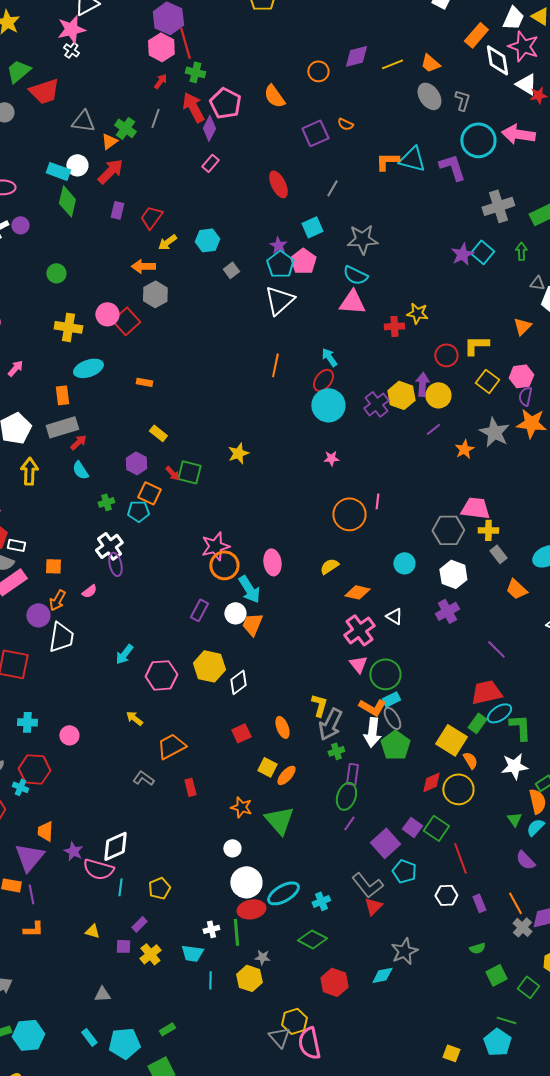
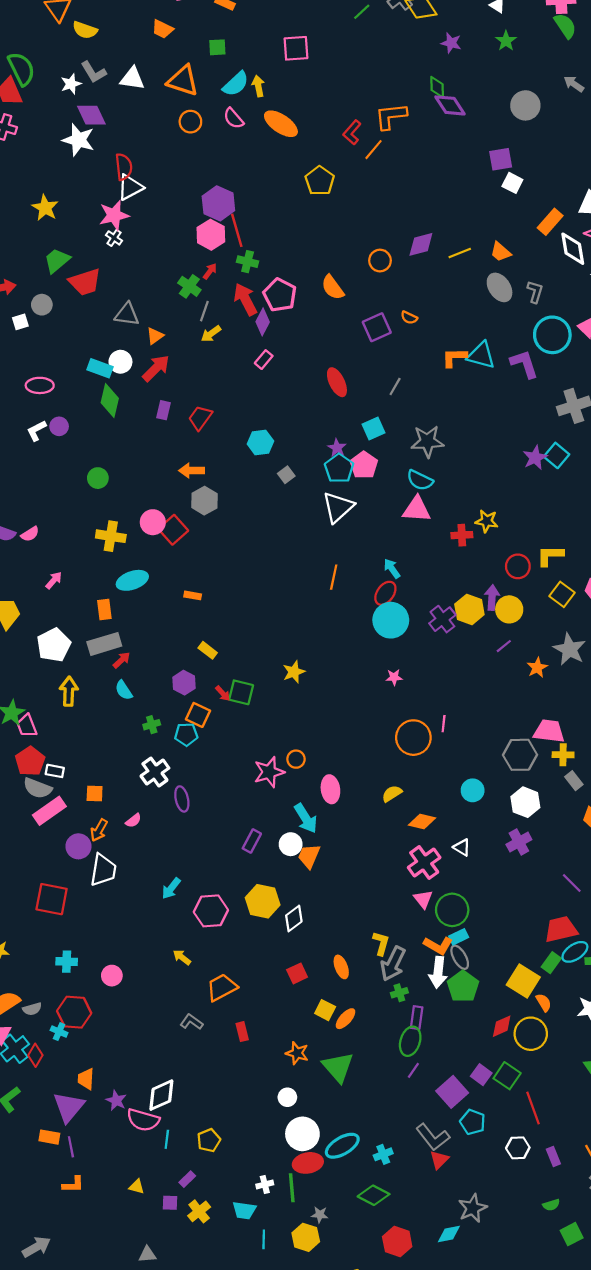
green cross: (125, 128) -> (189, 286), moved
yellow arrow: (167, 242) -> (211, 334), moved
purple ellipse: (115, 564) -> (182, 799), moved
orange circle: (224, 565) -> (296, 759), moved, size x0.6

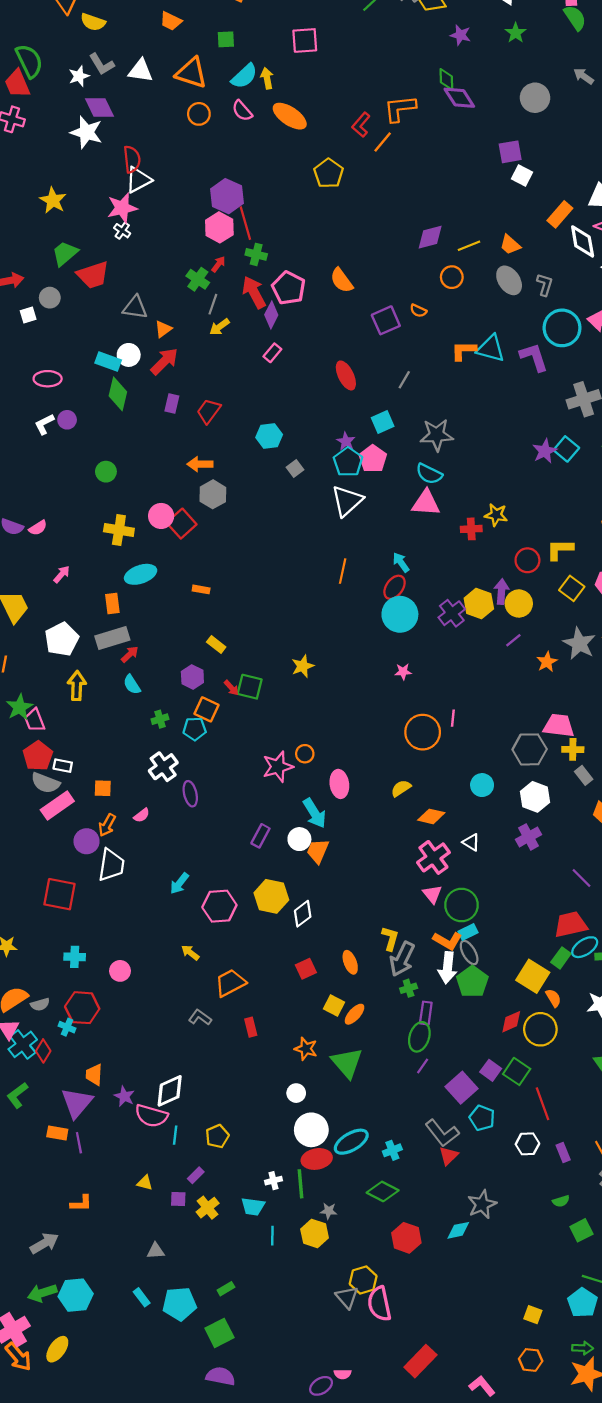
orange circle: (380, 261) -> (452, 277), moved
orange L-shape: (73, 1184) -> (81, 1203), moved

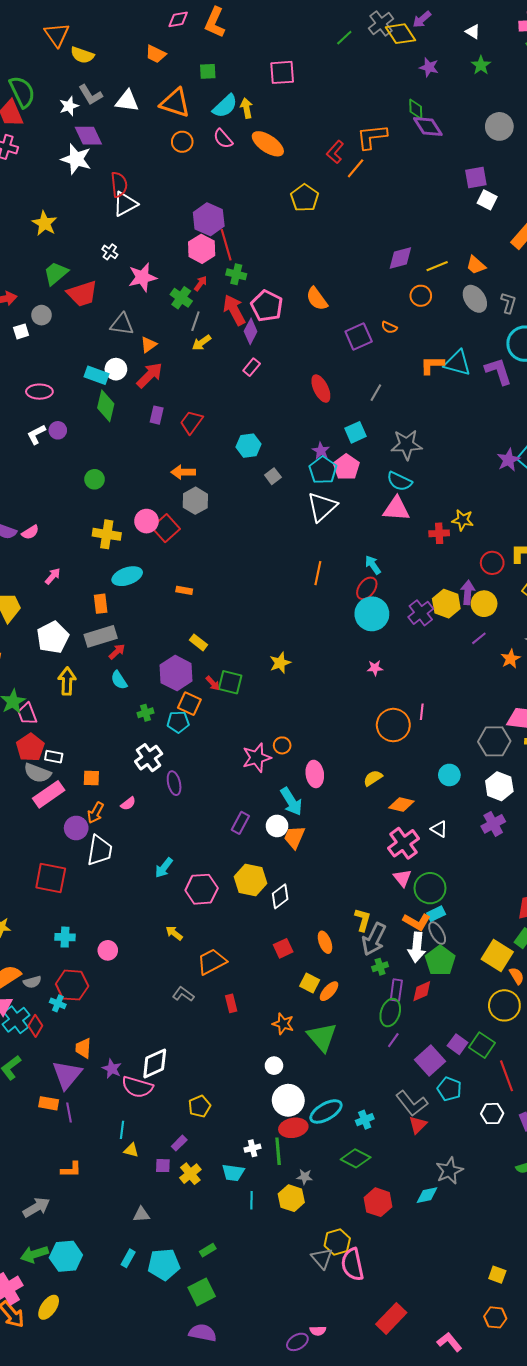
pink star: (122, 208) -> (142, 277), moved
purple hexagon: (192, 677) -> (176, 673), size x1.5
red diamond: (511, 1022) -> (422, 991), moved
cyan line: (175, 1135) -> (122, 1130), moved
cyan rectangle: (142, 1297) -> (128, 1258), turned 66

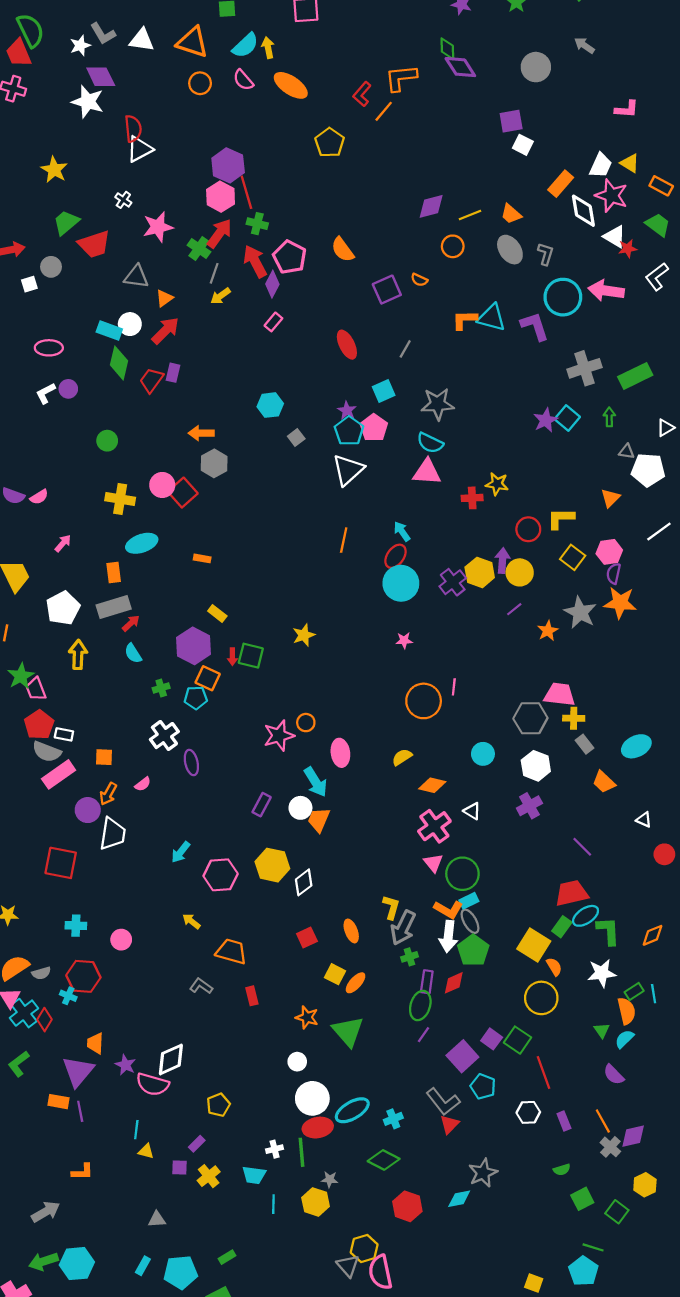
red arrow: (201, 283) -> (219, 233), size x1.8
red trapezoid: (191, 422) -> (151, 380), moved
red arrow: (213, 683) -> (232, 657), turned 42
orange trapezoid: (212, 962) -> (231, 951), turned 44

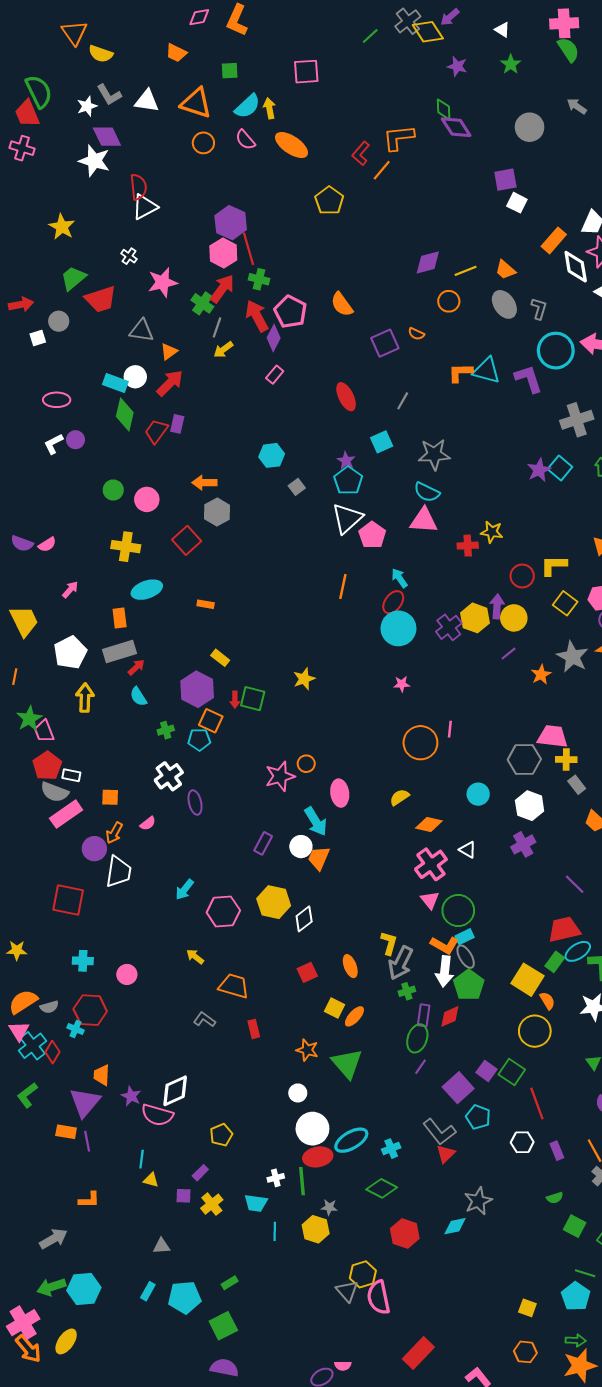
pink pentagon: (374, 428) -> (372, 535), moved
pink circle: (162, 485) -> (147, 499), moved
green square: (582, 1199) -> (575, 1226), turned -35

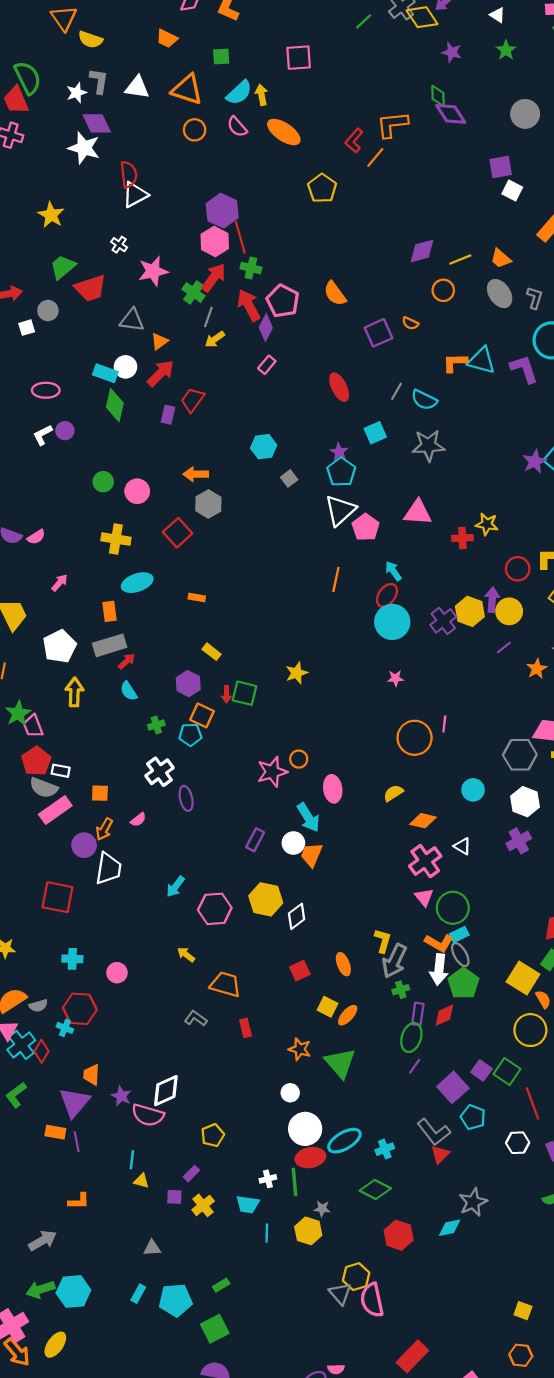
gray L-shape: (109, 95) -> (99, 81), turned -140
red trapezoid: (156, 431) -> (192, 400), moved
cyan semicircle: (427, 492) -> (424, 400), moved
purple hexagon: (197, 689) -> (188, 684), size x0.7

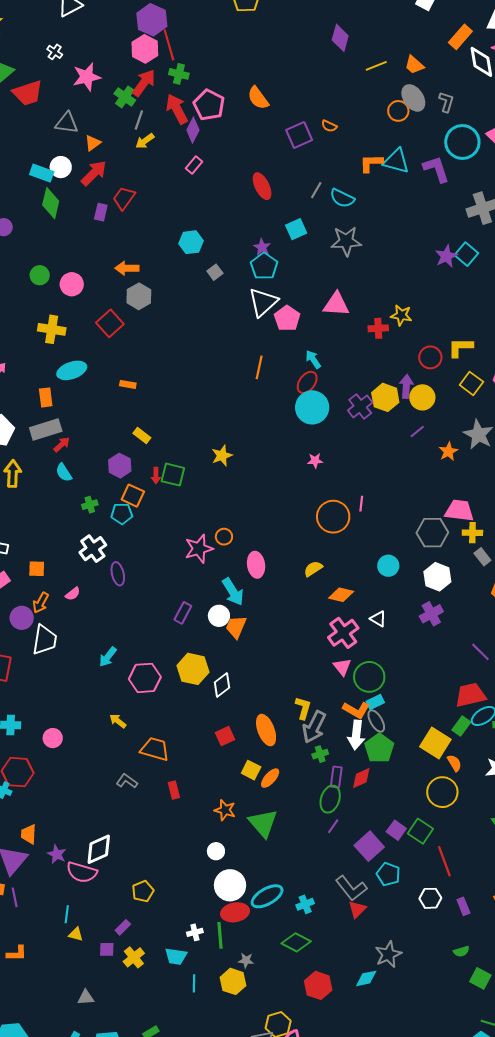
purple diamond: (422, 251) -> (340, 38), moved, turned -60
orange circle: (443, 290) -> (398, 111), moved
orange ellipse: (343, 964) -> (266, 730), size x1.4

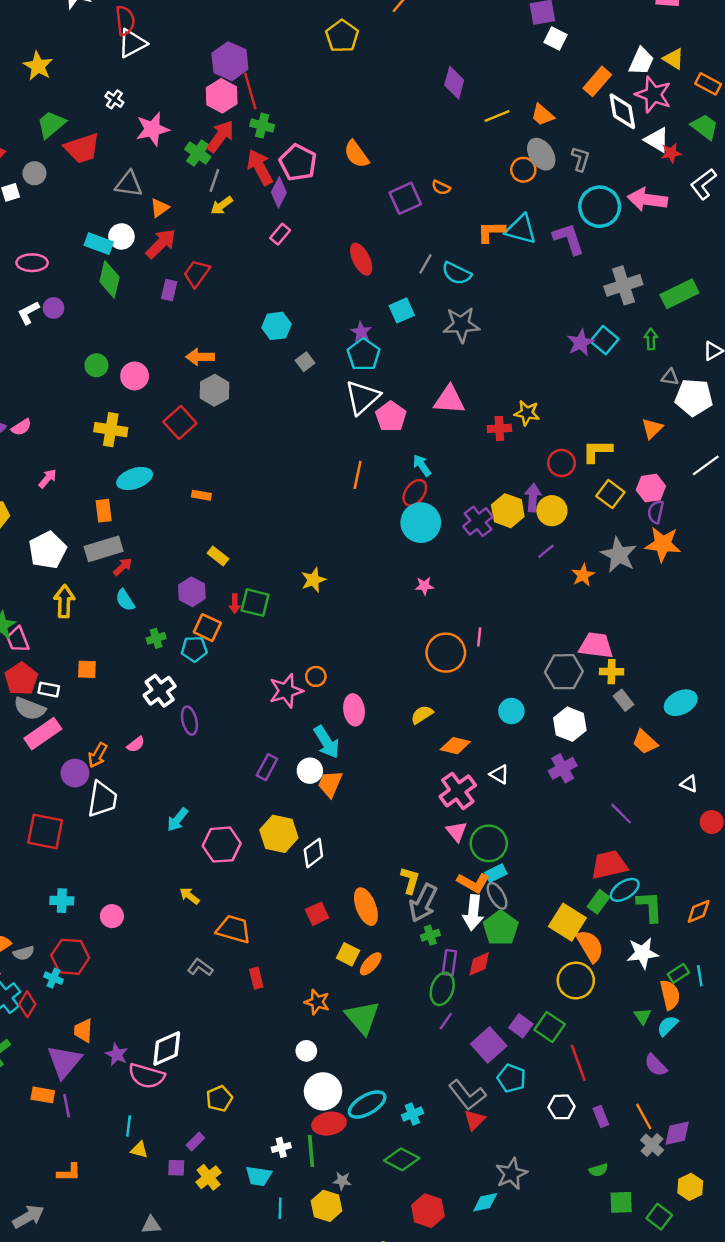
orange square: (37, 569) -> (87, 669), moved
orange semicircle: (454, 763) -> (590, 946), size x1.6
green square: (480, 978) -> (621, 1202), turned -30

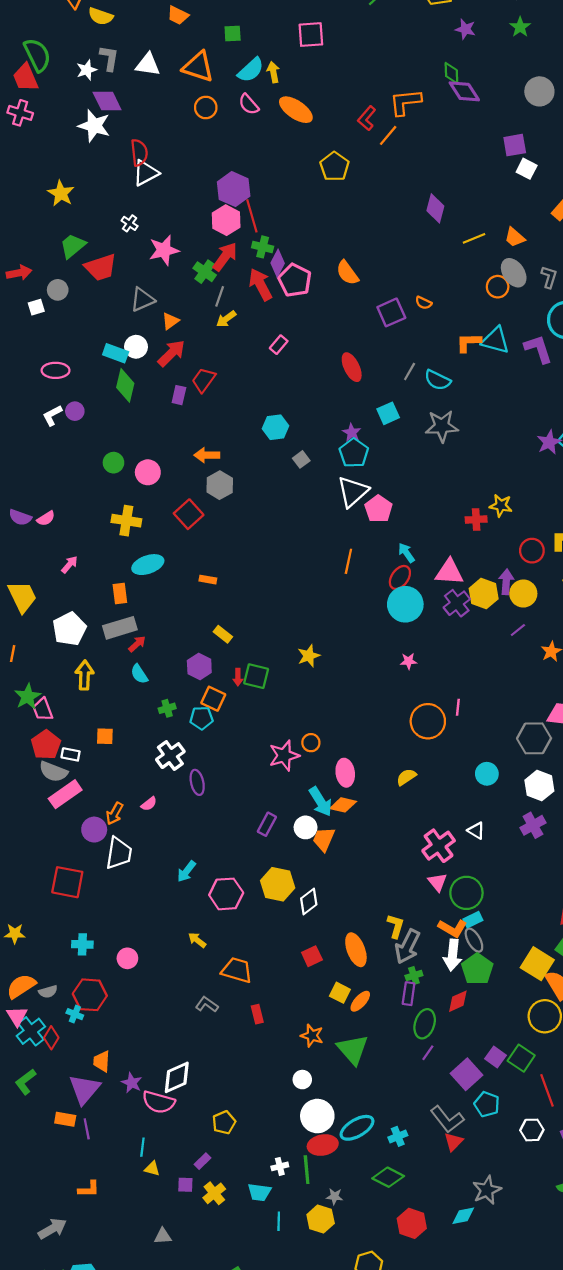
gray triangle: (129, 184) -> (142, 300), turned -32
purple diamond: (279, 192) -> (278, 263), moved
pink triangle: (449, 400) -> (449, 572), moved
orange diamond: (455, 746) -> (343, 805), moved
purple rectangle: (449, 963) -> (409, 994), moved

